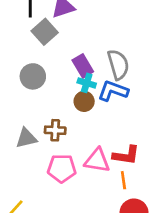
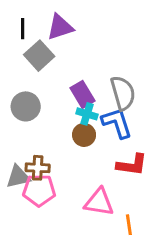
blue L-shape: (113, 91) -> (117, 123), turned 52
brown cross: (55, 130) -> (38, 168), moved
red L-shape: (126, 155) -> (132, 165), moved
pink pentagon: (62, 168) -> (39, 190), moved

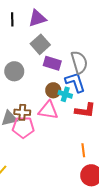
gray square: (39, 56) -> (40, 44), moved
purple rectangle: (83, 94) -> (52, 63), turned -42
cyan cross: (87, 114) -> (65, 94), moved
pink triangle: (99, 202) -> (48, 110), moved

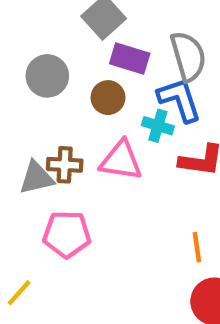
brown circle: (53, 90) -> (108, 98), moved
pink pentagon: (23, 127) -> (67, 234), moved

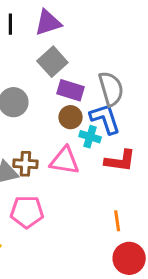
brown circle: (108, 98) -> (71, 117), moved

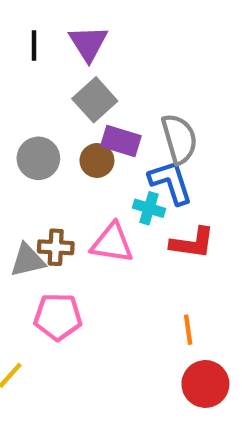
purple triangle: (48, 23) -> (88, 43), turned -44
brown circle: (71, 117) -> (97, 161), moved

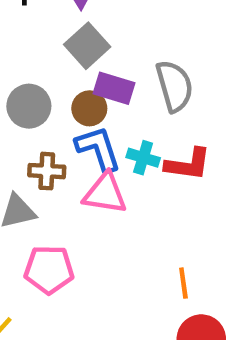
blue L-shape: (171, 182) -> (98, 149), moved
red L-shape: (192, 243) -> (188, 164), moved
brown cross: (56, 247) -> (47, 171), moved

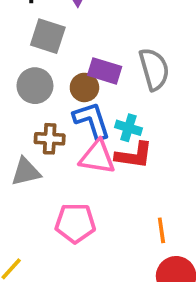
gray square: (87, 46) -> (48, 36), moved, turned -30
red L-shape: (188, 164) -> (134, 155), moved
pink pentagon: (49, 270) -> (75, 223), moved

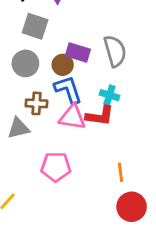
cyan cross: (128, 128) -> (109, 95), moved

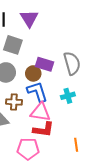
cyan cross: (109, 95) -> (68, 96), turned -32
red L-shape: (100, 116) -> (43, 129), moved
orange line: (121, 172) -> (76, 145), moved

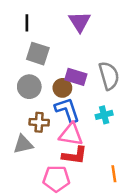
purple triangle: (29, 18) -> (80, 22), moved

